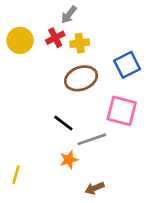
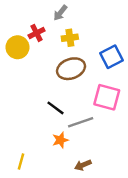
red cross: (55, 38) -> (37, 33), moved
yellow circle: (20, 40) -> (17, 47), moved
yellow line: (16, 175) -> (21, 161), moved

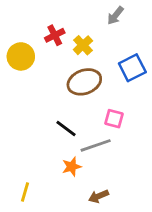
gray arrow: (60, 13) -> (115, 16), moved
red cross: (37, 33) -> (55, 35), moved
yellow cross: (70, 38) -> (83, 45), turned -35
pink square: (107, 97) -> (114, 119), moved, size x0.6

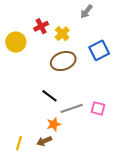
pink square: (114, 119) -> (98, 108), moved
brown arrow: (98, 196) -> (44, 141), moved

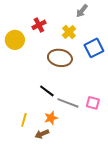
yellow cross: (62, 34) -> (69, 32), moved
brown ellipse: (63, 61) -> (60, 58), turned 30
gray line: (72, 108) -> (68, 103), turned 40
yellow line: (19, 143) -> (24, 120), moved

